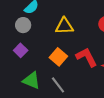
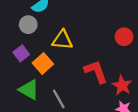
yellow triangle: (64, 26) -> (62, 40), moved
orange square: (58, 57) -> (43, 64), moved

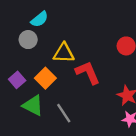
purple square: (21, 53) -> (17, 80), moved
red L-shape: (96, 72) -> (88, 73), moved

